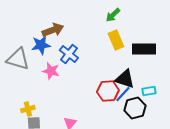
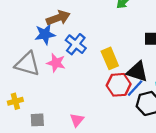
yellow rectangle: (116, 40) -> (110, 58), moved
gray triangle: (18, 59) -> (27, 64), moved
yellow cross: (28, 109) -> (15, 101), moved

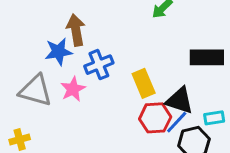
brown arrow: (58, 18) -> (76, 30), turned -80
blue cross: (76, 44) -> (99, 65), turned 30
pink star: (56, 63) -> (73, 89), turned 30

